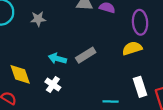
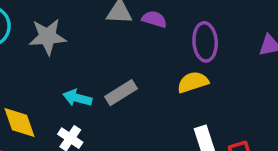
gray star: (38, 19) -> (48, 37), size x1.5

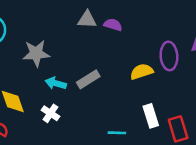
gray star: (48, 37) -> (36, 53), moved
purple ellipse: (205, 42) -> (169, 56), moved

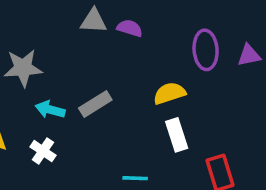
purple ellipse: (169, 56) -> (206, 50), moved
white rectangle: (151, 116) -> (177, 135), moved

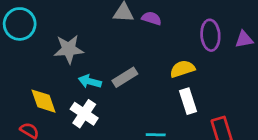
white cross: (43, 151) -> (84, 114), size x1.4

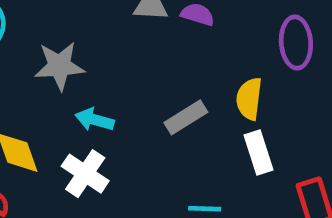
yellow semicircle: (182, 69) -> (249, 99), turned -65
gray rectangle: (125, 77) -> (186, 117), moved

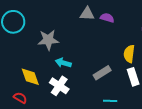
gray rectangle: (186, 117) -> (102, 73), moved

